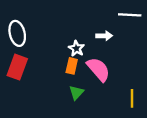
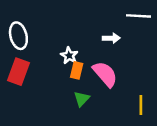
white star: (76, 48) -> (69, 55), moved

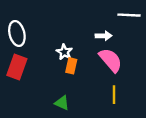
pink semicircle: (105, 74) -> (111, 60), moved
green triangle: (82, 99) -> (62, 103), moved, turned -49
yellow line: (141, 105) -> (114, 95), moved

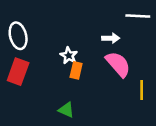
yellow line: (114, 95) -> (142, 90), moved

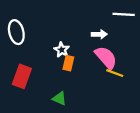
red rectangle: (18, 72) -> (22, 76), moved
yellow line: (142, 90) -> (115, 73), moved, turned -70

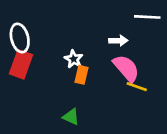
red rectangle: (22, 76) -> (21, 64), moved

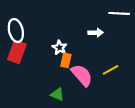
pink semicircle: (126, 68) -> (82, 75), moved
yellow line: (137, 87) -> (111, 70), turned -49

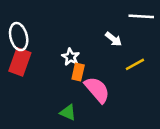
white arrow: (96, 33) -> (113, 39), turned 40
yellow line: (111, 70) -> (135, 64), moved

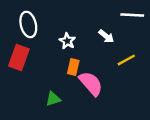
white ellipse: (19, 37) -> (28, 24), moved
white star: (70, 57) -> (67, 41), moved
green triangle: (68, 112) -> (53, 99), moved, turned -42

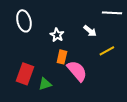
red rectangle: (19, 58) -> (25, 74), moved

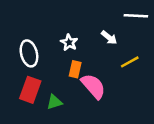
white ellipse: (24, 21) -> (29, 53), moved

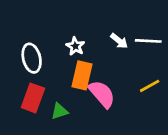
white line: (136, 16) -> (148, 41), moved
yellow line: (130, 62) -> (150, 86), moved
orange rectangle: (75, 69) -> (82, 75), size x1.5

